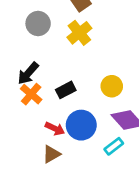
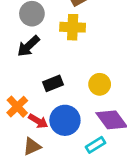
yellow cross: (79, 33) -> (73, 27), turned 35
black arrow: (28, 73) -> (28, 46), moved
orange cross: (31, 94) -> (17, 107), moved

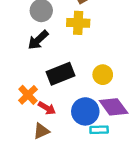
black rectangle: (53, 83) -> (60, 74), size x1.5
blue circle: (65, 120) -> (85, 111), moved
cyan rectangle: (96, 145) -> (99, 130), turned 30

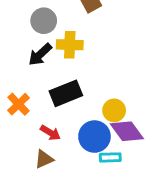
yellow cross: (78, 23) -> (70, 45), moved
yellow circle: (103, 75) -> (114, 110), moved
orange cross: (28, 95) -> (19, 104), moved

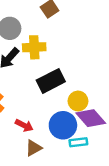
black rectangle: (66, 93) -> (51, 81), moved
brown triangle: (44, 159) -> (34, 148), moved

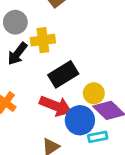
red arrow: (24, 125) -> (56, 106), moved, size x1.6

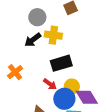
yellow circle: (94, 93) -> (72, 87), moved
red arrow: (56, 106) -> (50, 84), size x0.6

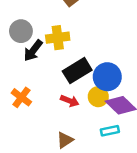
gray circle: (37, 17) -> (21, 31), moved
blue circle: (64, 99) -> (107, 77), moved

